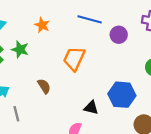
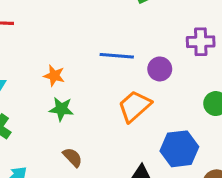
green star: (20, 49) -> (61, 109), moved
orange trapezoid: (74, 59) -> (135, 106), moved, turned 35

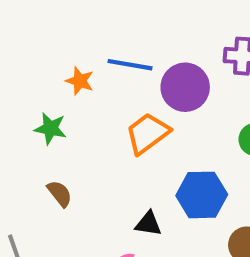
purple circle: (160, 69) -> (185, 87), size x1.5
orange star: (54, 76) -> (80, 81), moved

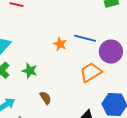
green star: (51, 128) -> (30, 71), moved

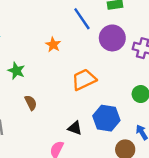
blue line: (85, 38) -> (82, 19), moved, turned 35
purple circle: (111, 52) -> (112, 38), moved

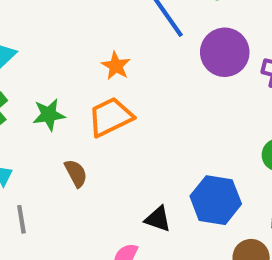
green star: (16, 71) -> (49, 115), turned -30
orange trapezoid: (84, 80) -> (111, 117), moved

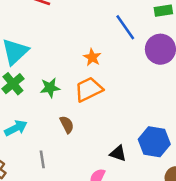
gray line: (21, 219) -> (42, 159), moved

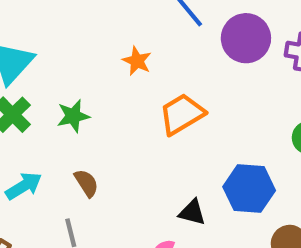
orange trapezoid: (89, 89) -> (182, 114), moved
brown semicircle: (67, 124) -> (86, 183), moved

